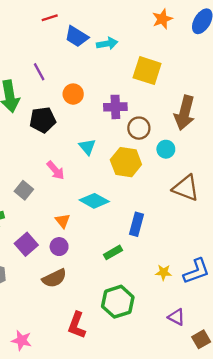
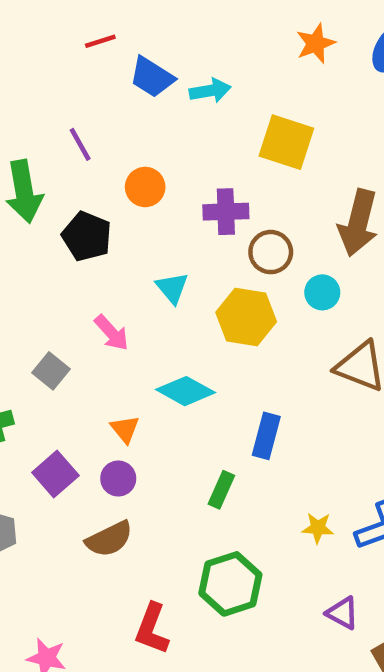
black pentagon: (43, 120) -> (87, 236), turned 30
green rectangle: (113, 252) -> (221, 490), turned -36

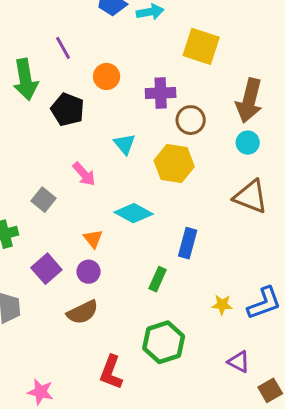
cyan circle: (322, 292) -> (248, 143), moved

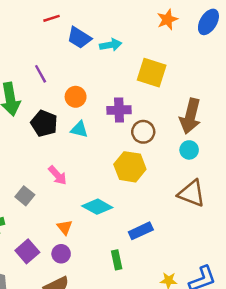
cyan triangle: (125, 144) -> (79, 129), moved, turned -36
blue rectangle: (188, 243) -> (141, 231), turned 50
green rectangle: (158, 279) -> (117, 260), turned -36

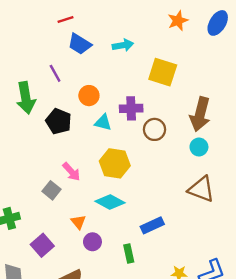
blue trapezoid: (79, 38) -> (80, 44), moved
cyan triangle: (79, 129) -> (103, 122), moved
yellow hexagon: (130, 167) -> (115, 163), moved
gray square: (25, 196) -> (52, 190), moved
purple circle: (61, 254) -> (92, 242), moved

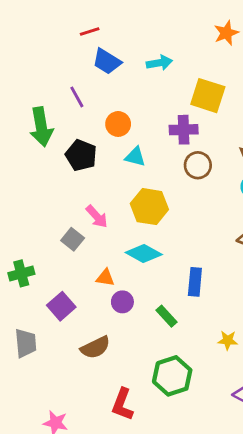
purple cross: (131, 108) -> (184, 130), moved
orange triangle: (78, 222) -> (105, 278), turned -42
blue rectangle: (152, 225) -> (195, 282), turned -60
green rectangle: (129, 253) -> (166, 316), turned -30

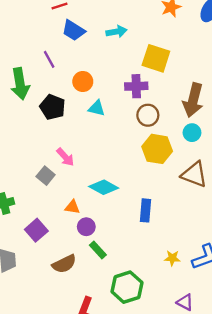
yellow hexagon: (149, 207) -> (157, 149), moved
green rectangle: (166, 316) -> (98, 250), moved

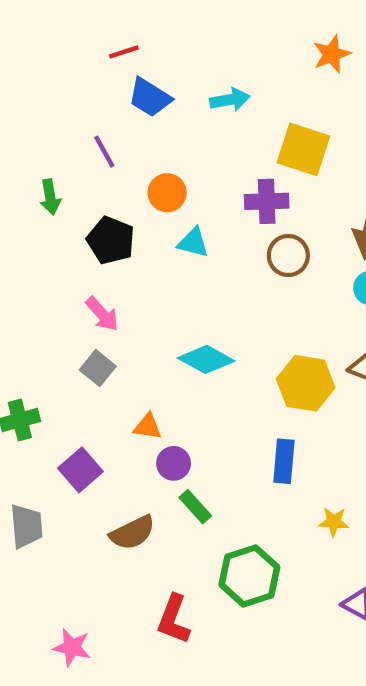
green arrow: (20, 84) -> (50, 197), size x0.6
yellow hexagon: (157, 149) -> (306, 383), moved
pink arrow: (65, 157) -> (102, 314), moved
cyan diamond: (104, 187) -> (206, 359), moved
blue rectangle: (146, 210) -> (284, 461), moved

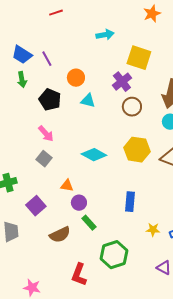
blue trapezoid: (150, 97) -> (22, 55), moved
purple cross: (267, 201) -> (122, 82), turned -36
yellow hexagon: (306, 383) -> (137, 150), moved

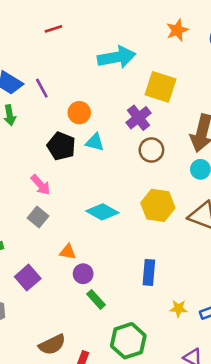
cyan arrow: (105, 35) -> (117, 57), size x1.6
black pentagon: (50, 100) -> (61, 146), moved
brown semicircle: (60, 235) -> (52, 345), moved

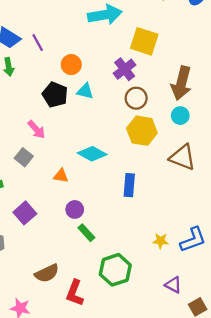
yellow hexagon: (158, 205) -> (142, 131), moved
gray square: (38, 217) -> (24, 157), moved
orange triangle: (68, 252) -> (61, 176), moved
blue rectangle: (149, 272) -> (129, 185), moved

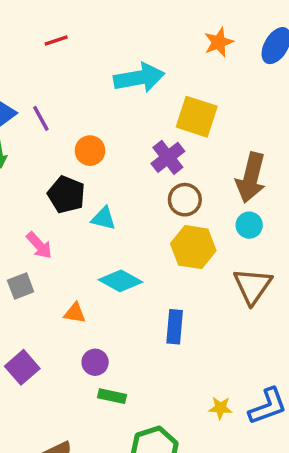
cyan triangle: (85, 91) -> (104, 218), moved
gray square: (24, 157) -> (21, 286), turned 30
brown triangle: (183, 157) -> (253, 286), turned 44
green rectangle: (86, 233) -> (112, 396), turned -36

